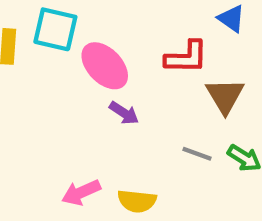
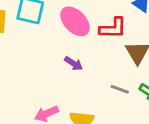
pink ellipse: (105, 66) -> (75, 21), moved

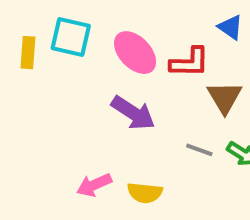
purple arrow: (74, 63) -> (133, 113), size x1.6

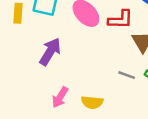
purple arrow: (133, 113) -> (50, 52), moved, turned -92
pink arrow: (94, 185) -> (60, 97), turned -35

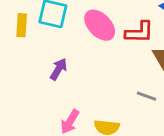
purple arrow: (50, 52) -> (59, 69), size x0.7

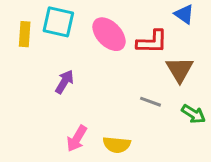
gray line: (146, 96) -> (150, 102), moved

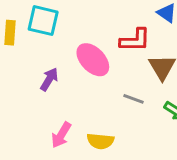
pink ellipse: (109, 34) -> (93, 60), moved

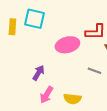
pink ellipse: (93, 60) -> (67, 45), turned -60
purple arrow: (49, 79) -> (38, 73), moved

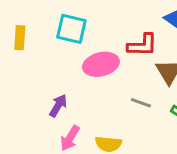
cyan square: (34, 19) -> (71, 29), moved

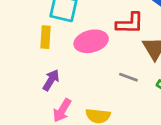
yellow rectangle: (20, 38) -> (46, 37), moved

